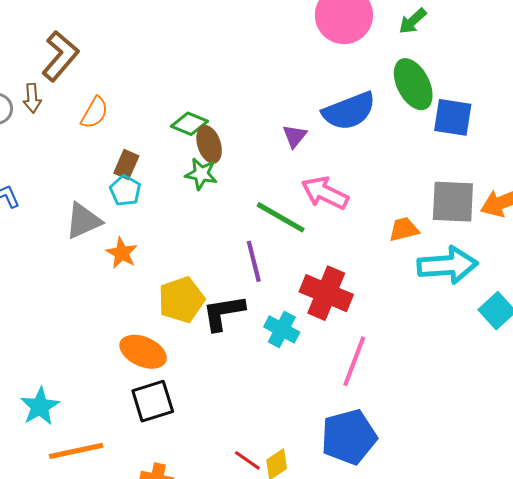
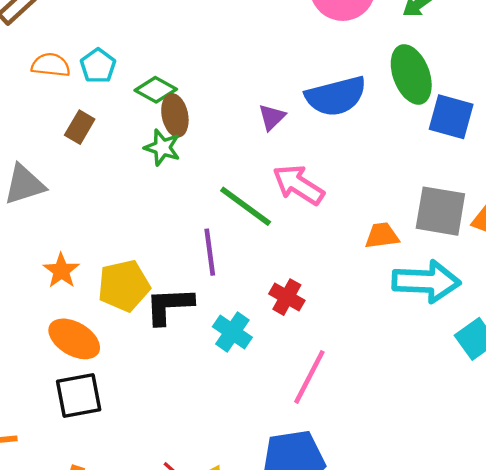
orange semicircle: (94, 113) -> (51, 65), turned -120
cyan pentagon: (125, 191) -> (98, 66), moved
orange star: (122, 253) -> (61, 271), moved
red cross: (326, 293) -> (287, 297), size x0.6

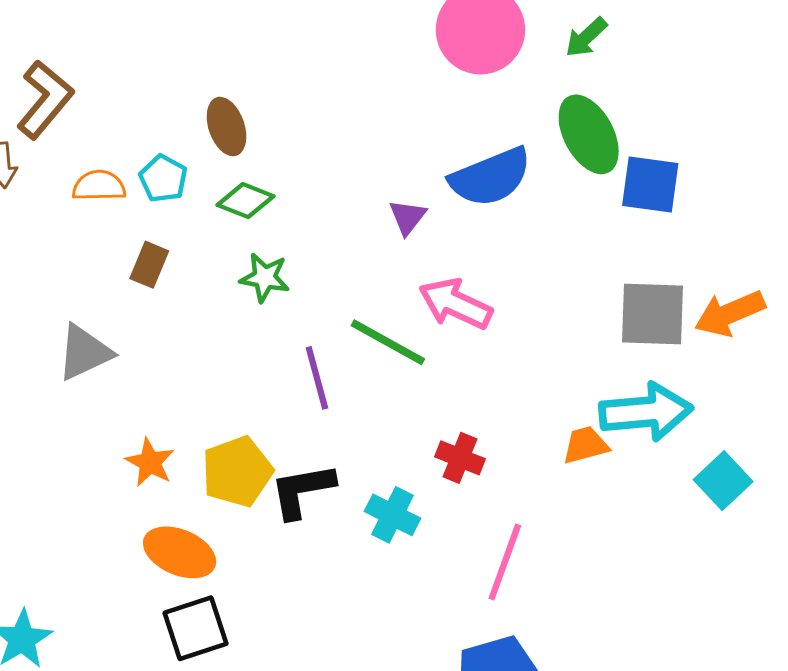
brown ellipse: (175, 115) -> (226, 127), moved
orange trapezoid: (382, 236) -> (585, 445), moved
purple line: (210, 252) -> (317, 378), moved

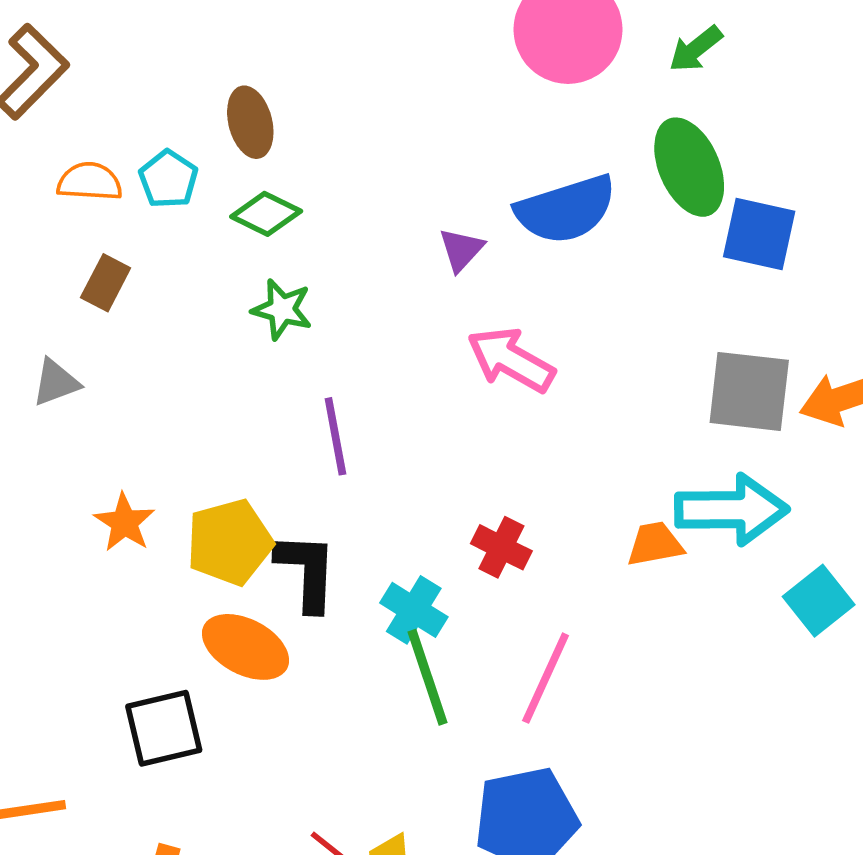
brown rectangle: (149, 265) -> (106, 283), moved
green line: (388, 342) -> (428, 677), moved, turned 38
gray triangle: (84, 352) -> (56, 383), size x0.7
black L-shape: (302, 490) -> (307, 571), turned 98
orange ellipse: (180, 552) -> (245, 647), moved

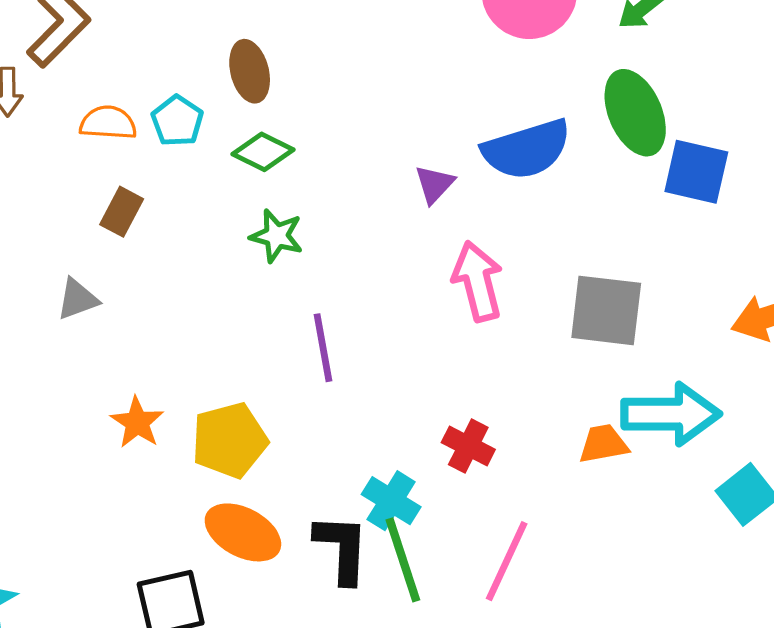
pink arrow: (511, 360) -> (478, 281), turned 46
gray square: (749, 391) -> (606, 310), moved
black L-shape: (307, 571) -> (342, 549), moved

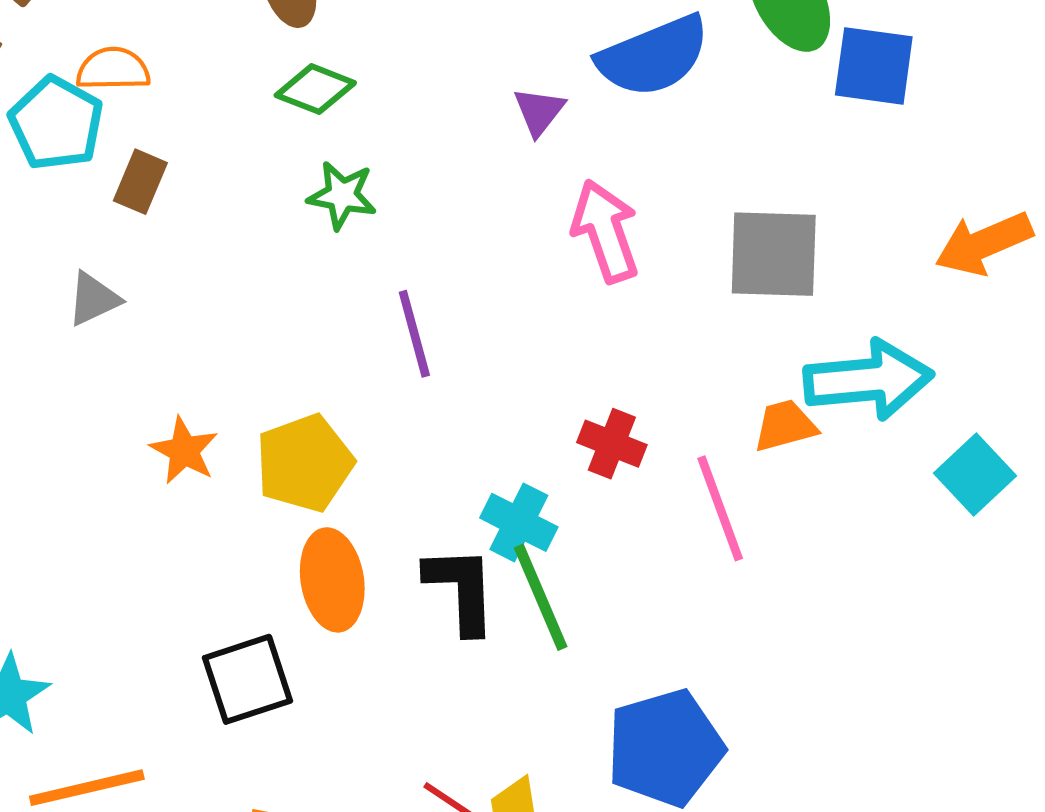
cyan pentagon: (177, 121) -> (56, 123), moved, size x1.4
orange ellipse: (243, 532) -> (332, 580), turned 58
pink line: (507, 561) -> (720, 508), moved, turned -40

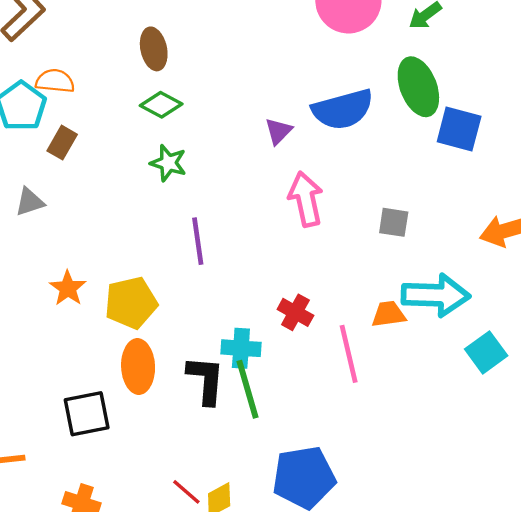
gray square: (774, 254) -> (394, 222), size x0.6
cyan cross: (519, 522) -> (241, 348), turned -30

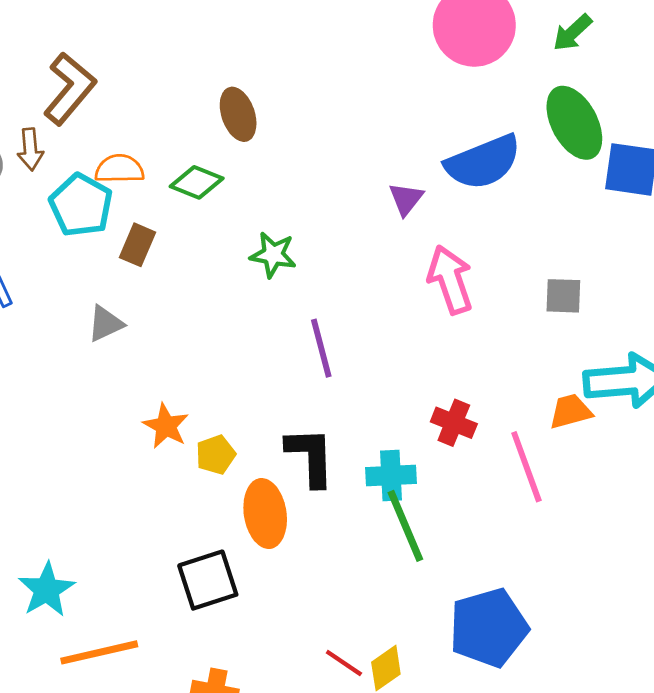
green diamond: (161, 105) -> (197, 182), moved
yellow pentagon: (131, 303) -> (216, 455), moved, size x0.6
black L-shape: (206, 380) -> (310, 457), moved

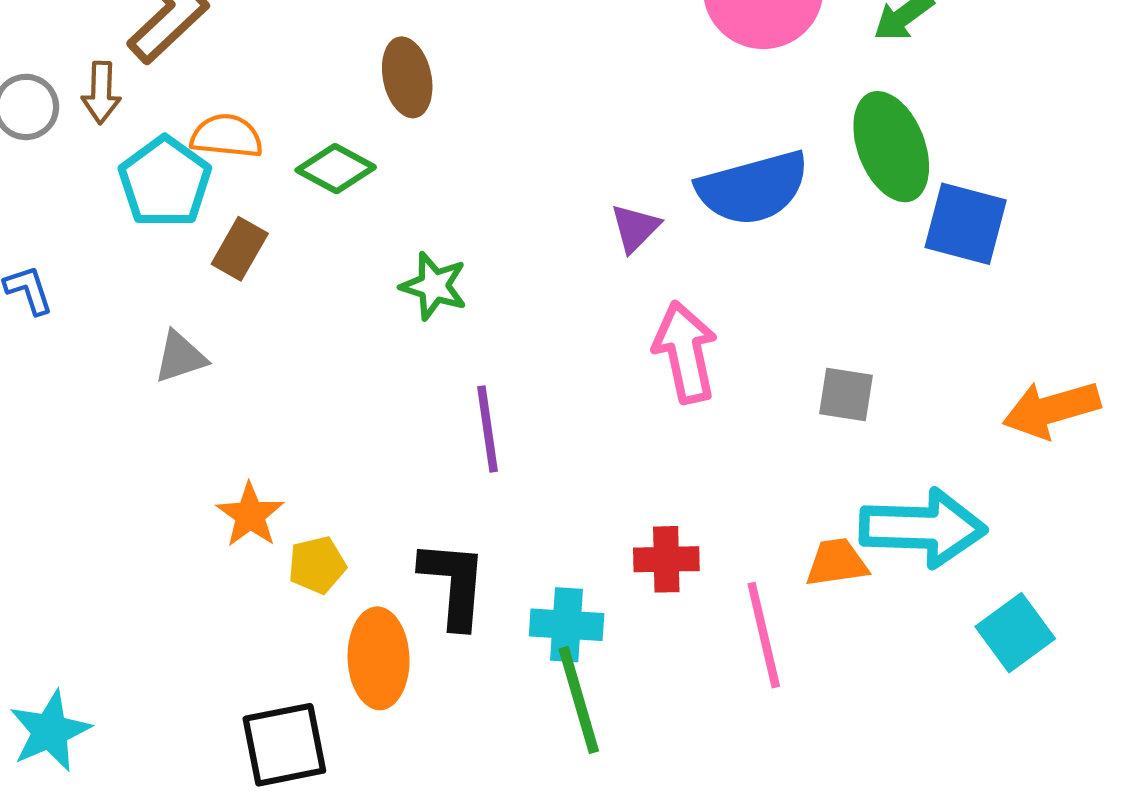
red cross: (454, 423) -> (666, 559), turned -30

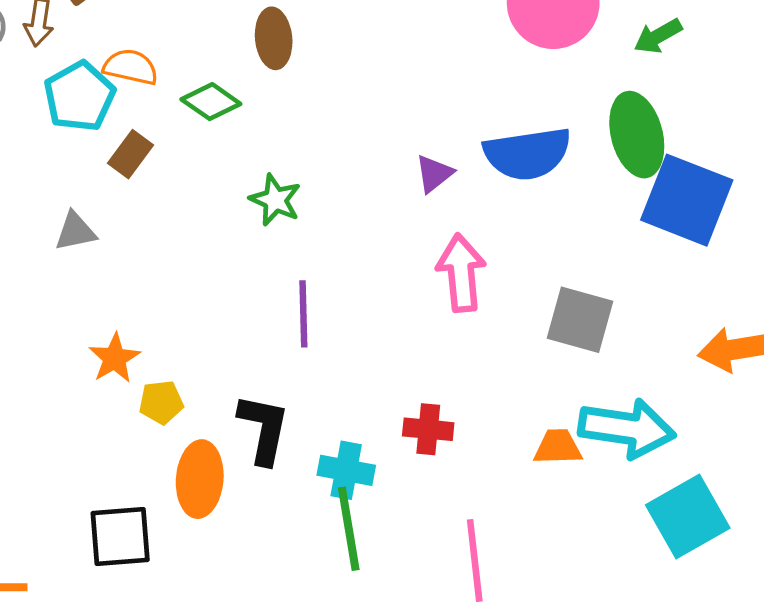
blue square: (966, 224) -> (687, 200), size x1.4
gray square: (846, 395) -> (580, 320), size x1.5
cyan square: (1015, 633) -> (688, 516), size x1.4
pink line: (764, 635) -> (475, 560), moved

